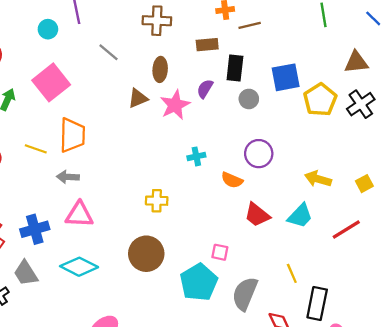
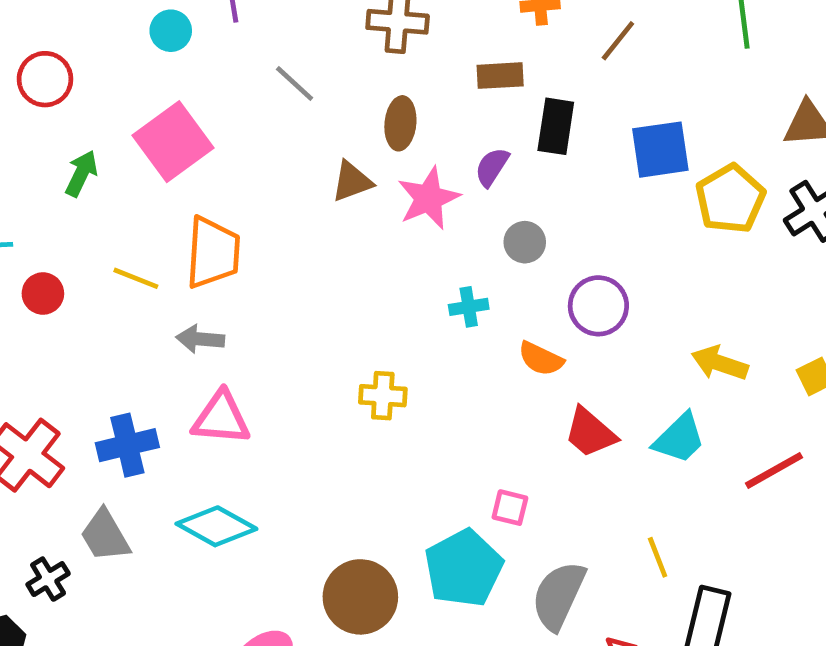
brown line: (250, 25) -> (618, 41), moved, turned -40
gray circle: (249, 99) -> (525, 242), moved
brown circle: (146, 254) -> (360, 597), moved

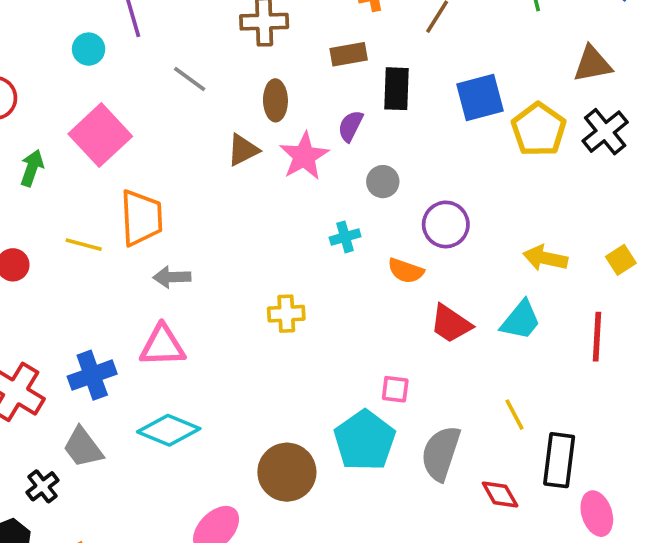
gray arrow: (200, 339) -> (172, 277), moved
red line: (774, 470) -> (597, 337), turned -51

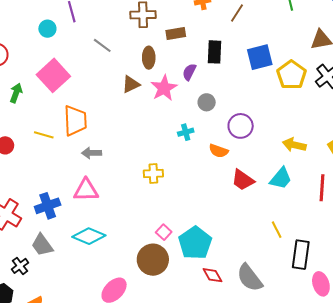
brown rectangle: (349, 54) -> (176, 33), moved
pink square: (395, 389) -> (164, 232), moved, turned 35
gray semicircle: (441, 453) -> (250, 278), moved, turned -56
red diamond: (500, 495) -> (213, 275), moved

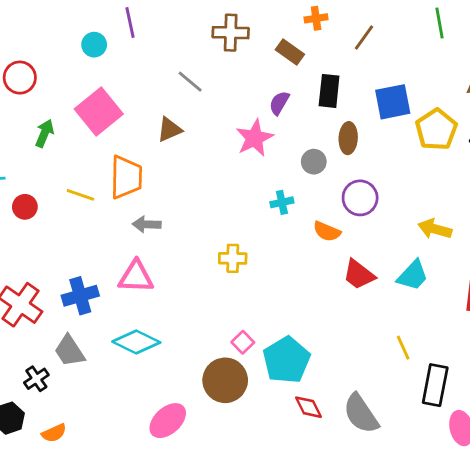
brown rectangle: (176, 33) -> (290, 52), moved, turned 42
gray line: (102, 45) -> (190, 82), moved
brown ellipse: (149, 58) -> (348, 138), moved
purple semicircle: (189, 72) -> (279, 103), moved
brown triangle: (131, 84) -> (169, 130), moved

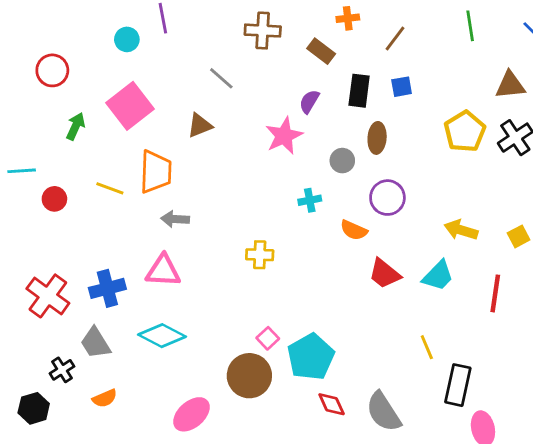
blue square: (393, 102) -> (402, 87), moved, size x0.6
orange semicircle: (54, 433) -> (105, 398), moved

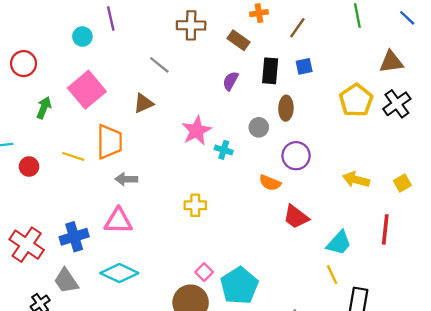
pink star: (284, 136) -> (197, 131), moved
cyan cross: (310, 200) -> (224, 150), moved, turned 30
cyan trapezoid: (438, 276) -> (339, 243), moved

